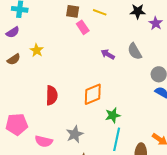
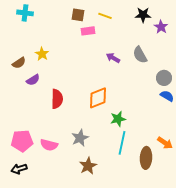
pink rectangle: (83, 27) -> (88, 31), turned -64
purple semicircle: (13, 32) -> (33, 80), moved
pink pentagon: (17, 124) -> (22, 141), moved

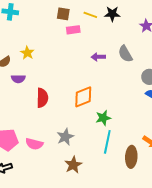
black star: (143, 15) -> (112, 14), moved
purple arrow: (113, 58) -> (98, 57), turned -32
purple semicircle: (33, 80) -> (18, 79), turned 32

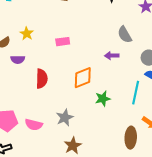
pink rectangle: (73, 30) -> (63, 42), moved
purple arrow: (98, 57) -> (112, 56), moved
cyan line: (107, 142) -> (136, 93), moved

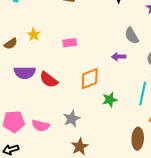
purple semicircle: (18, 60) -> (25, 73), moved, size x1.5
red semicircle: (42, 79) -> (49, 80), turned 126

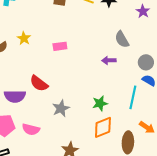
purple semicircle: (25, 73) -> (15, 96), moved
orange diamond: (90, 79) -> (103, 127), moved
gray star: (72, 119) -> (61, 108), moved

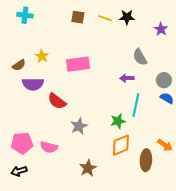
pink rectangle: (60, 46) -> (78, 64), size x1.6
purple semicircle: (15, 96) -> (33, 84), moved
cyan line: (133, 97) -> (136, 105), moved

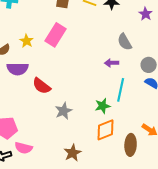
pink rectangle: (78, 64) -> (56, 35), moved, turned -50
pink semicircle: (49, 147) -> (24, 148), moved

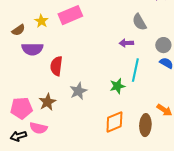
pink rectangle: (56, 35) -> (70, 15), turned 35
red semicircle: (42, 86) -> (56, 66), turned 60
orange diamond: (106, 130) -> (114, 122), moved
brown star: (73, 153) -> (47, 102), moved

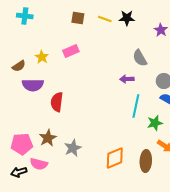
pink rectangle: (70, 15) -> (71, 51), size x0.7
green star: (117, 86) -> (155, 123), moved
gray star: (78, 91) -> (73, 148), moved

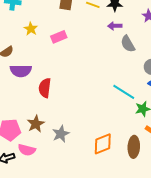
yellow star: (42, 57) -> (31, 29), moved
purple arrow: (127, 79) -> (115, 26), moved
cyan line: (136, 106) -> (124, 92), turned -70

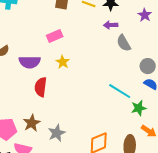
yellow star: (31, 29) -> (63, 62), moved
purple semicircle: (21, 71) -> (30, 62), moved

